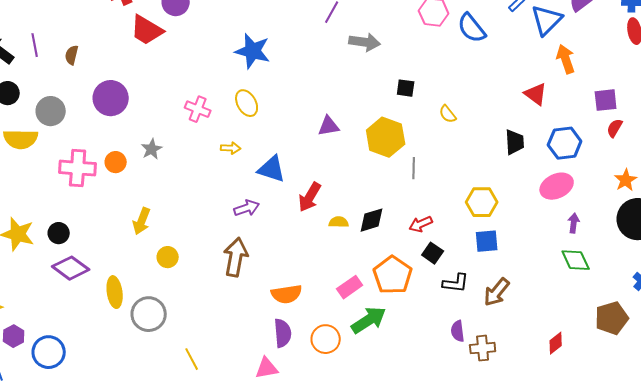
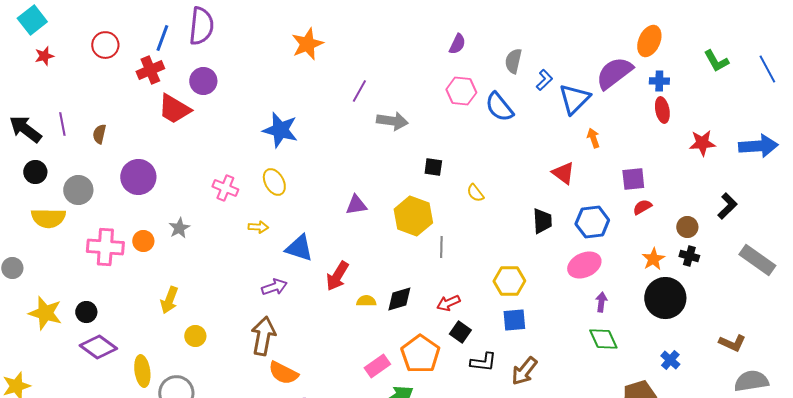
orange arrow: (566, 59) -> (593, 138), size x0.7
red semicircle: (615, 128) -> (642, 207), turned 30
orange semicircle: (287, 294) -> (283, 373), moved, turned 36

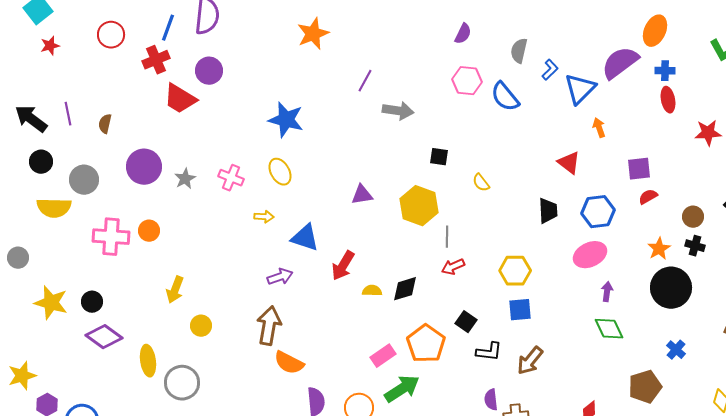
gray star: (179, 228) -> (185, 179), moved
red arrow: (448, 303) -> (453, 267), moved

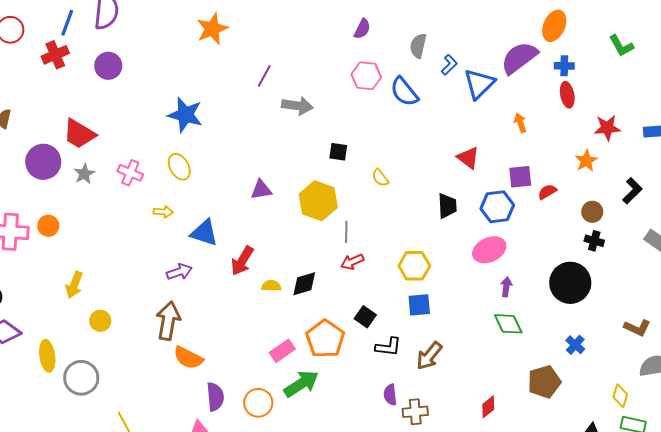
red trapezoid: (180, 99) -> (79, 134), moved
orange arrow: (599, 128) -> (520, 123), moved
purple square: (639, 169) -> (520, 177), moved
orange star: (659, 249) -> (586, 161), moved

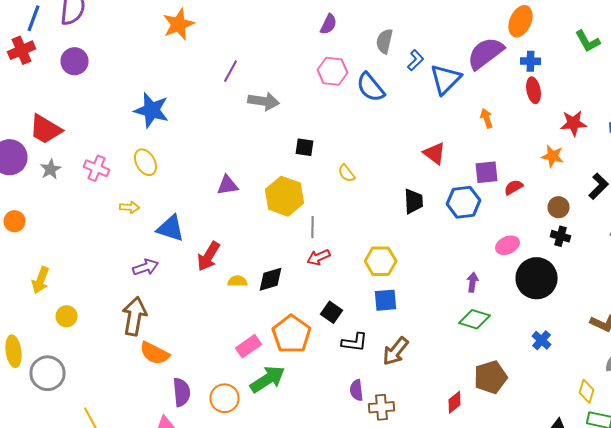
orange star: (586, 161) -> (552, 156), turned -30
pink ellipse: (489, 250) -> (508, 245), moved, size x0.7
green diamond: (508, 324) -> (474, 319), turned -48
brown pentagon: (544, 382) -> (490, 377), moved

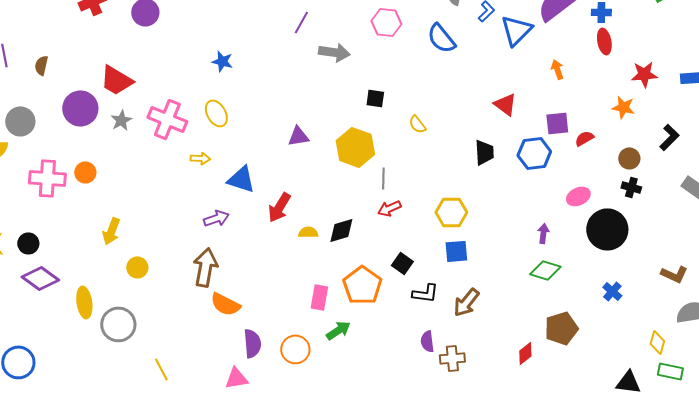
pink hexagon: (332, 71) -> (386, 22), moved
blue star: (152, 110) -> (222, 61), size x0.6
pink cross: (96, 168) -> (167, 119), size x1.5
pink rectangle: (248, 346) -> (319, 297), turned -45
green arrow: (268, 379) -> (338, 330), size x0.7

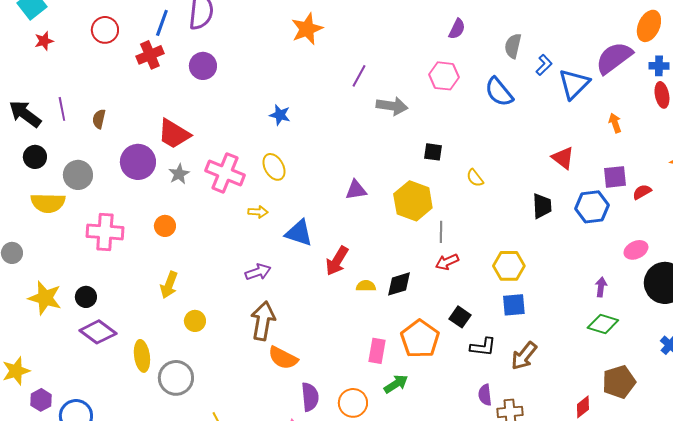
orange circle: (85, 172) -> (165, 226), moved
purple arrow: (216, 218) -> (258, 272), moved

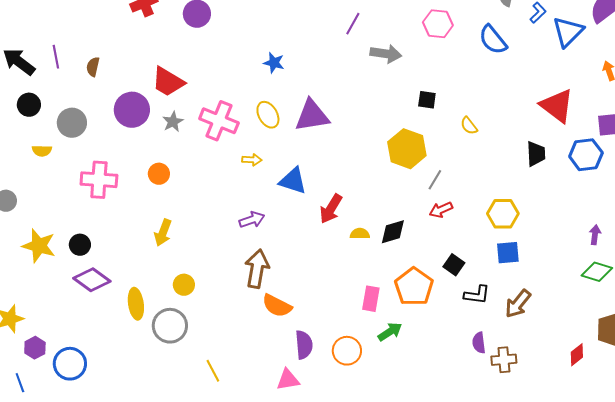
red triangle: (563, 158) -> (557, 106), size x1.5
purple triangle: (356, 190) -> (312, 116), moved, size x1.6
yellow semicircle: (48, 203) -> (42, 151), size x0.6
gray line: (441, 232) -> (435, 180), turned 30
yellow circle: (195, 321) -> (184, 285), moved

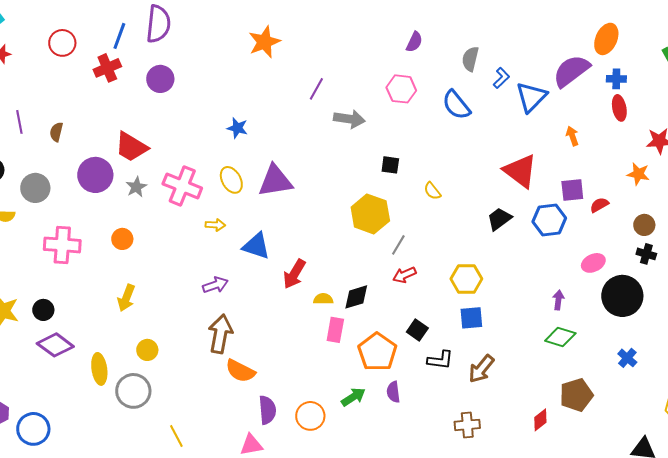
black trapezoid: (536, 154) -> (499, 219), turned -124
pink rectangle: (371, 299) -> (335, 330), moved
purple semicircle: (479, 343) -> (393, 392), moved

